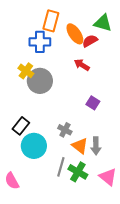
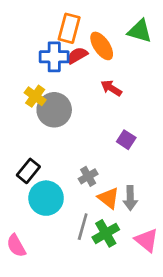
red semicircle: (90, 41) -> (77, 55), moved
gray cross: (65, 130) -> (88, 176), turned 32
green cross: (78, 172) -> (106, 233), turned 30

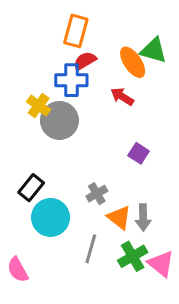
green triangle: (140, 31) -> (153, 50), moved
orange ellipse: (102, 46) -> (133, 62), moved
blue cross: (54, 57) -> (71, 80), moved
green cross: (106, 233) -> (133, 256), moved

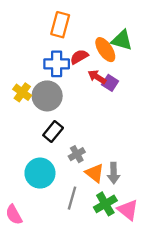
red semicircle: (85, 61) -> (79, 57), moved
yellow cross: (39, 106) -> (22, 92), moved
purple square: (139, 153) -> (110, 83), moved
black rectangle: (31, 188) -> (53, 132), moved

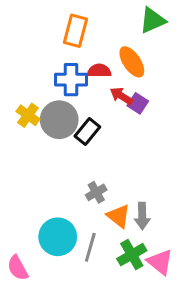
green triangle: (122, 40) -> (153, 20), moved, turned -40
red semicircle: (79, 57) -> (99, 71), turned 30
black rectangle: (53, 132) -> (87, 132), moved
cyan circle: (40, 173) -> (58, 237), moved

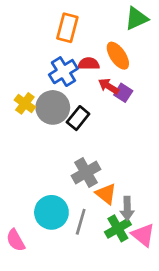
blue cross: (71, 80) -> (63, 72), turned -32
gray cross: (96, 192) -> (86, 173), size x1.5
gray arrow: (142, 216) -> (127, 208), moved

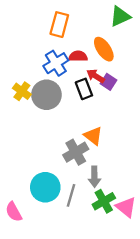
black rectangle: (78, 118) -> (84, 89), moved, turned -60
orange triangle: (106, 194) -> (93, 136), moved
gray arrow: (127, 208) -> (94, 177), moved

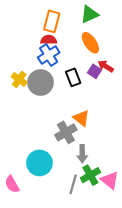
green triangle: (120, 16) -> (89, 14), moved
red semicircle: (78, 56) -> (49, 40), moved
red arrow: (96, 76) -> (106, 66), moved
gray line: (71, 195) -> (73, 184), moved

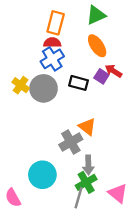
black rectangle: (73, 77) -> (78, 83), turned -54
green cross: (90, 175) -> (86, 182), moved

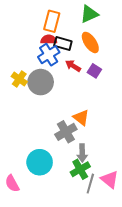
red arrow: (113, 71) -> (73, 66), moved
black rectangle: (78, 83) -> (63, 44), moved
gray line: (78, 198) -> (90, 184), moved

